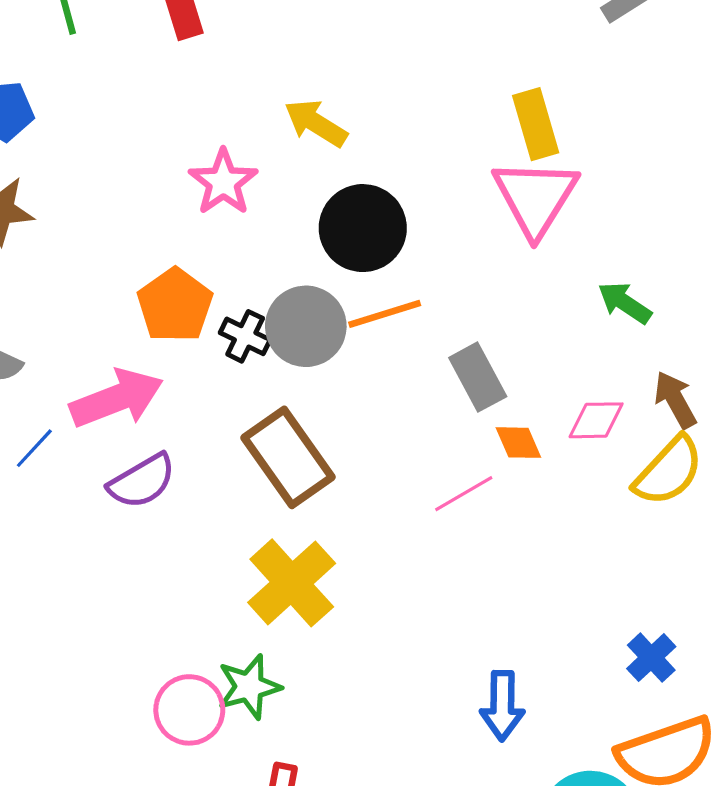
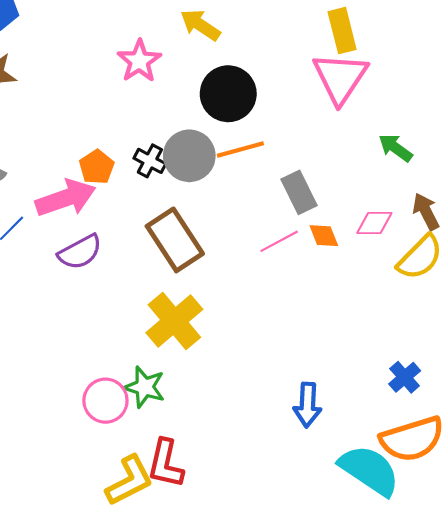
orange pentagon: (175, 305) -> (97, 167), moved, size x0.7
pink line: (464, 494) -> (279, 241), moved
green star: (249, 687) -> (145, 387), turned 30

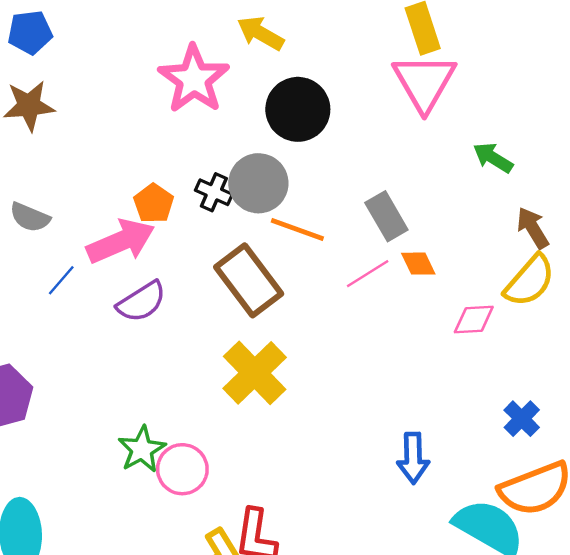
pink star: (139, 61) -> (194, 79), size x1.4
orange line: (240, 150) -> (297, 229), moved, turned 39
pink diamond: (374, 223) -> (474, 320), moved
green star: (145, 387) -> (142, 449), moved, turned 30

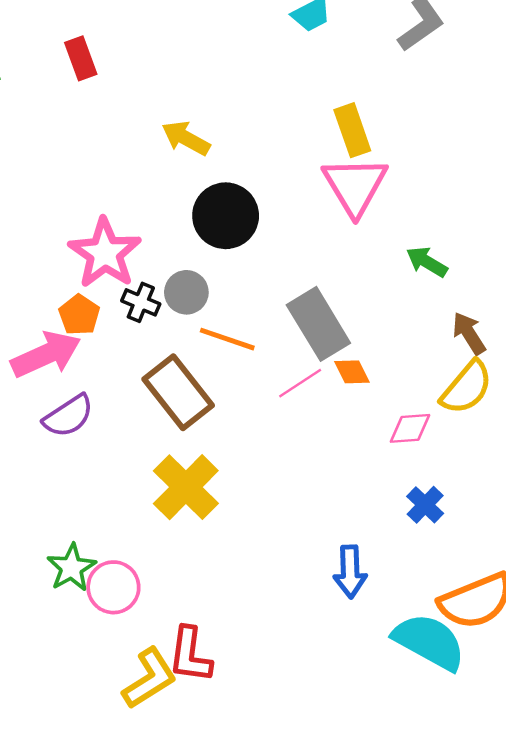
pink star: (194, 79) -> (105, 253), moved
gray circle: (258, 183) -> (186, 292), size x0.7
gray rectangle: (386, 216) -> (318, 324), size x1.4
blue cross: (522, 419) -> (425, 505), moved

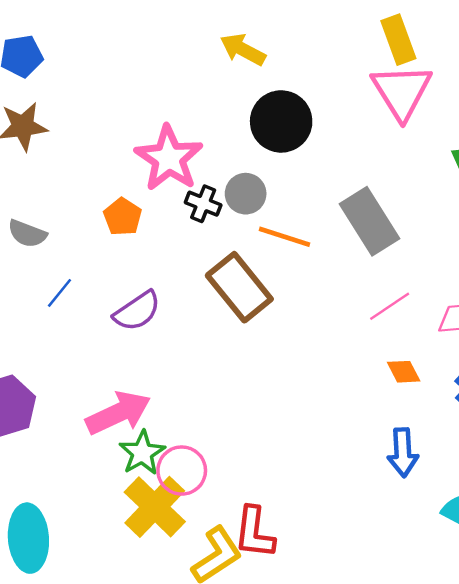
orange pentagon: (79, 315) -> (123, 217), moved
pink arrow: (46, 354) -> (118, 413), moved
orange diamond: (352, 372) -> (404, 372), moved
pink line: (300, 383) -> (390, 306), moved
yellow cross: (186, 487) -> (155, 507), moved

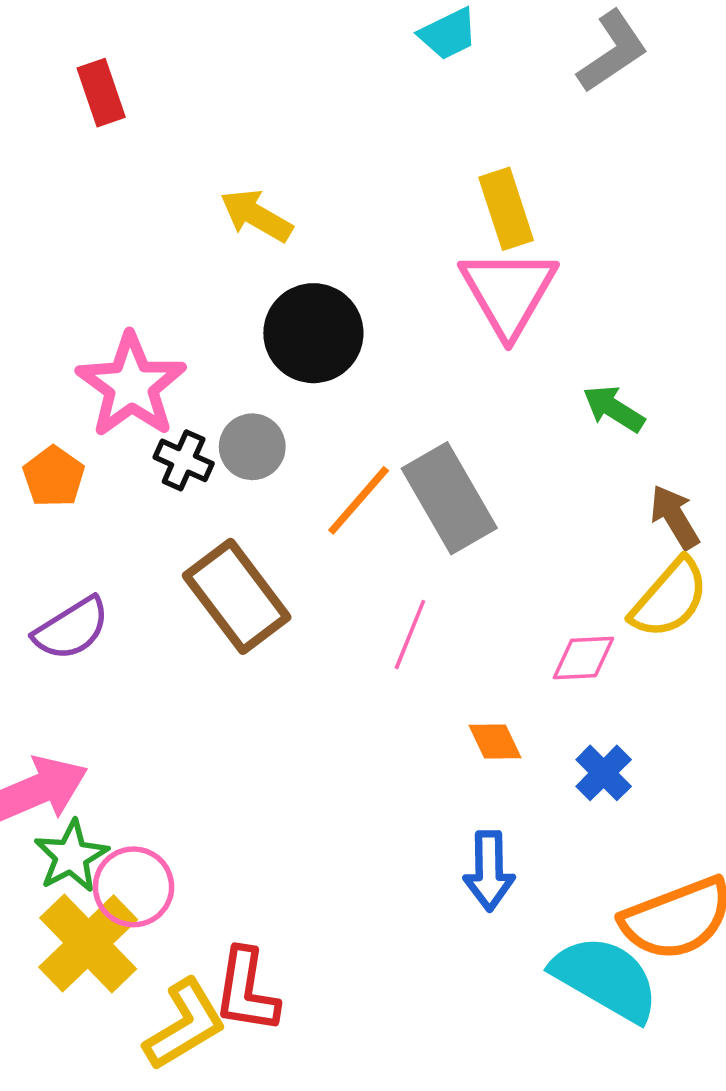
orange line: (284, 237) -> (359, 500), moved, turned -69
pink line: (390, 306) -> (410, 635), moved, turned -36

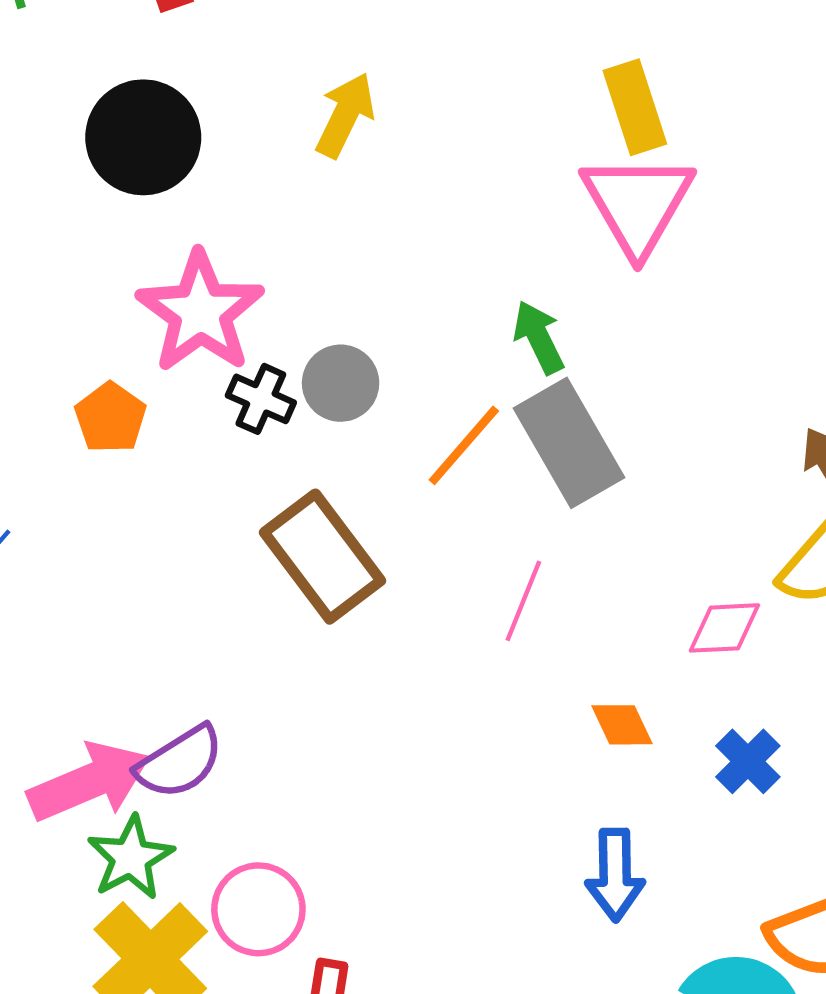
yellow arrow: (256, 216) -> (345, 115), turned 86
black circle: (313, 333) -> (143, 137), moved
green arrow: (614, 409) -> (539, 337), moved, turned 32
purple semicircle: (71, 629) -> (180, 762), moved
pink circle: (134, 887) -> (258, 909), moved

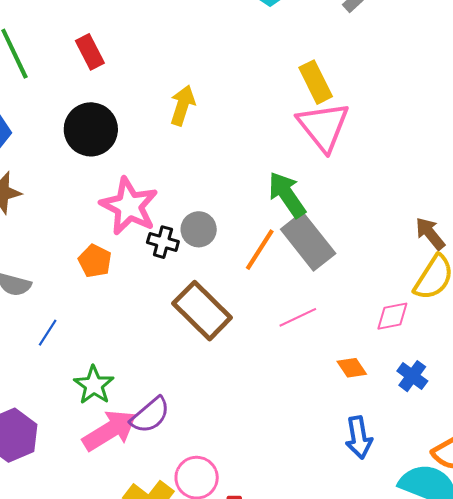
green arrow: (539, 337) -> (287, 195), size x1.4
pink line: (523, 601) -> (298, 317), turned 51
green star: (131, 858) -> (94, 385), moved

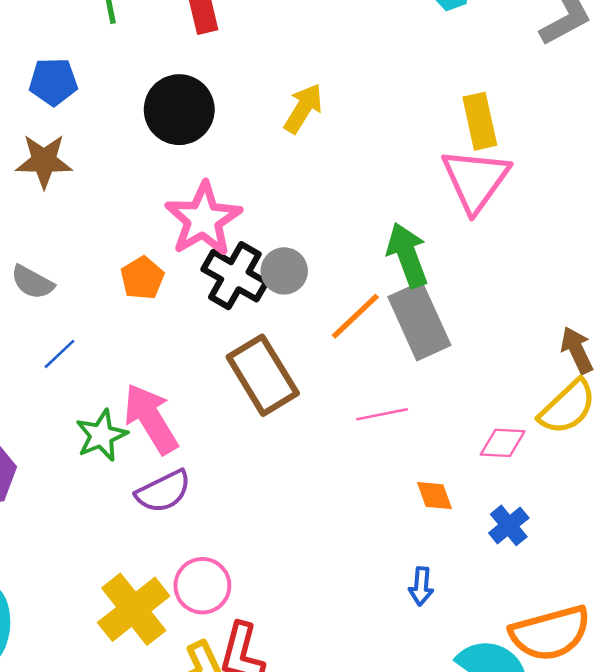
black cross: (163, 242) -> (235, 276), size x1.6
pink arrow: (110, 430) -> (151, 419), moved, turned -104
blue arrow: (359, 437) -> (421, 586), size x0.7

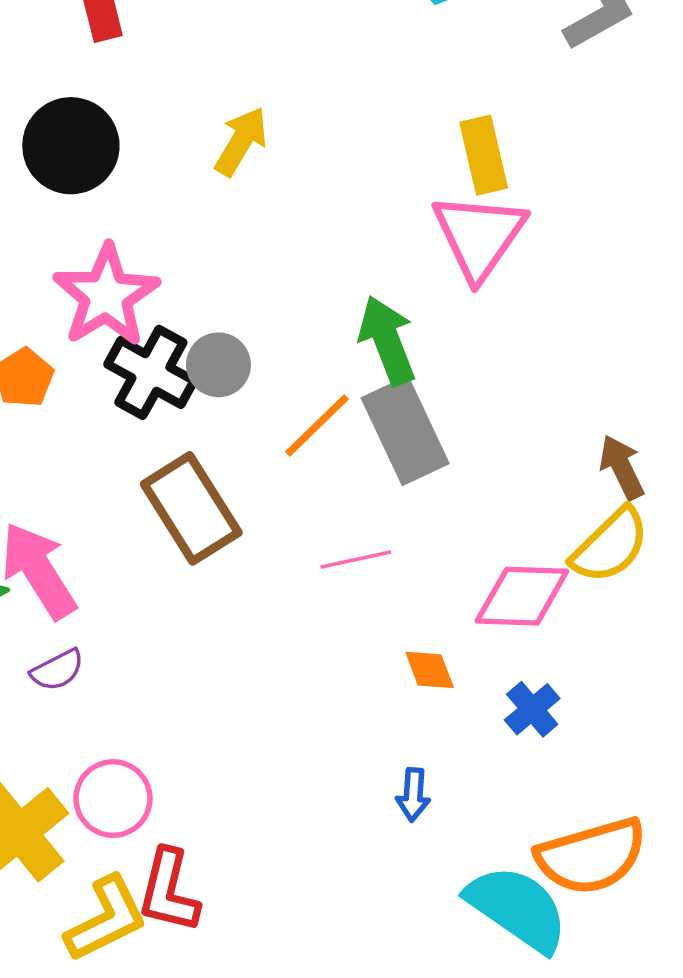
pink diamond: (503, 443) -> (522, 596), size x1.5
purple semicircle: (163, 491) -> (57, 670), size x0.7

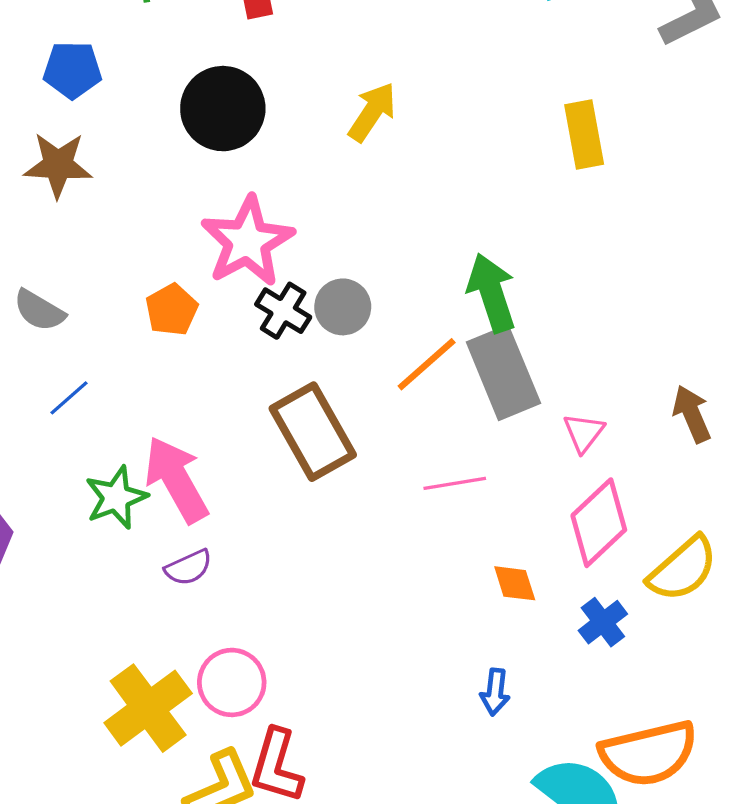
pink triangle: (479, 236) -> (584, 433), moved, size x0.5
black cross: (151, 372) -> (283, 311), size x0.7
yellow semicircle: (610, 546) -> (683, 569), moved
pink diamond: (522, 596) -> (599, 523), turned -48

